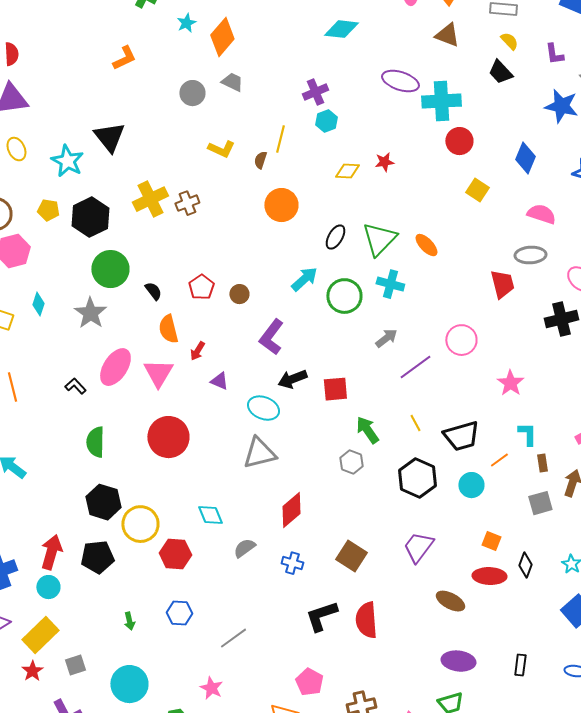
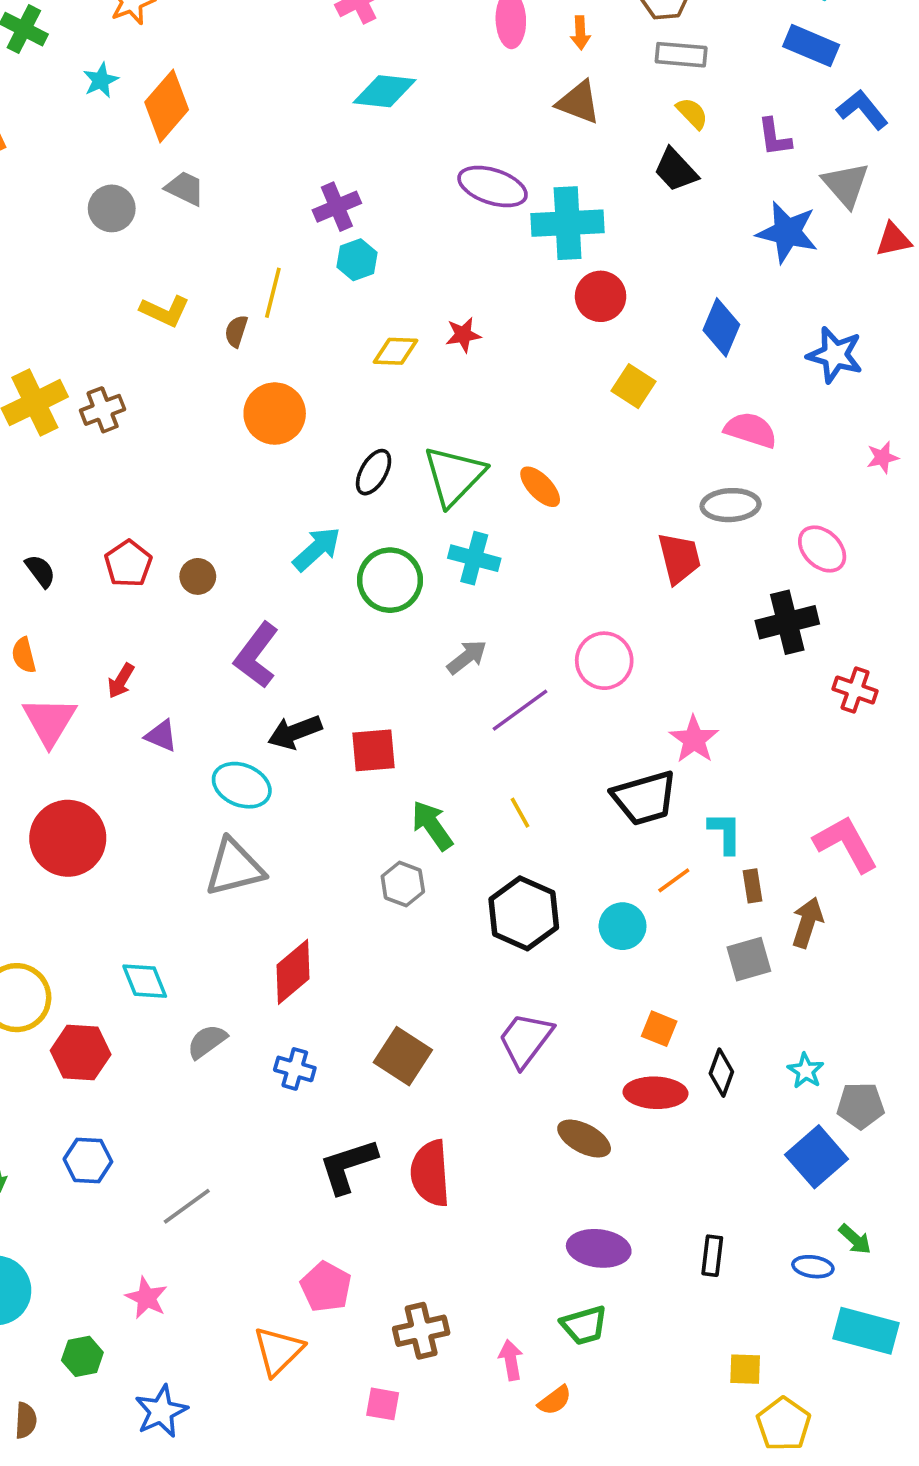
orange semicircle: (168, 329) -> (24, 655), moved, size x0.7
black trapezoid: (461, 436) -> (644, 798), moved

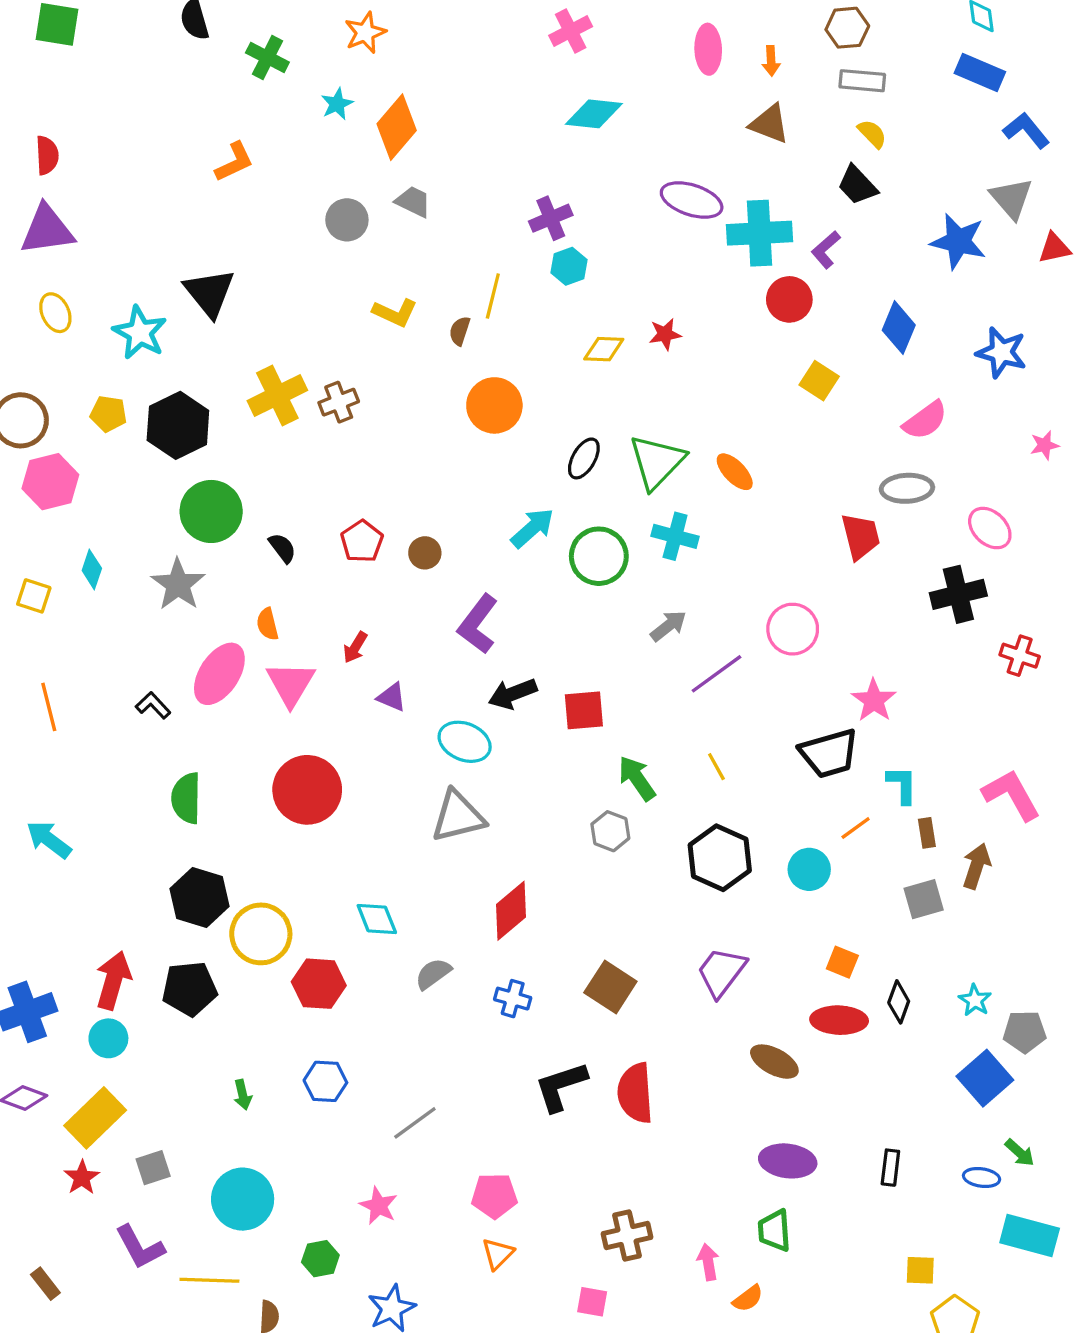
purple L-shape: (774, 137) -> (826, 250), moved, turned 57
pink semicircle: (751, 430) -> (925, 420), turned 126
pink pentagon: (326, 1287) -> (494, 1196), moved, turned -30
green trapezoid: (584, 1325) -> (774, 1231), turned 102
orange triangle: (278, 1351) -> (498, 1254), size x0.7

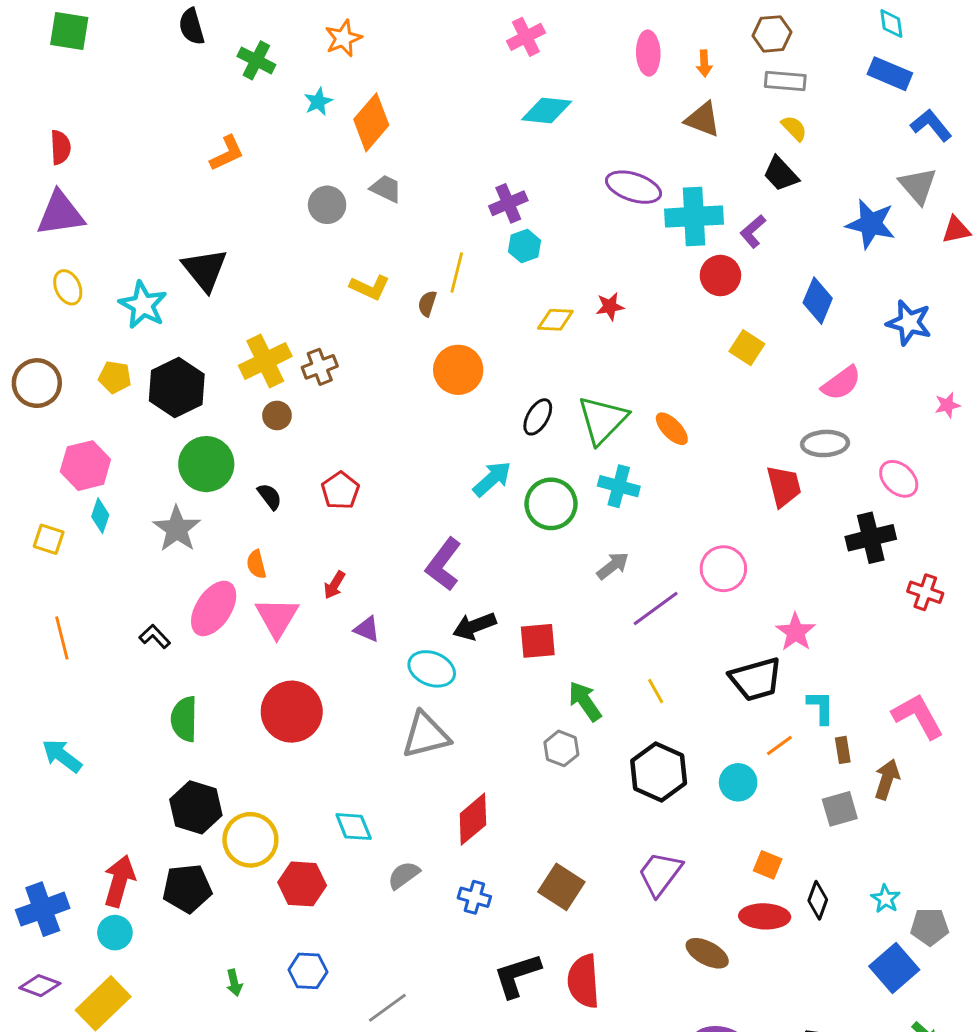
pink hexagon: (50, 482) -> (85, 466), moved
brown circle: (425, 553) -> (277, 415), moved

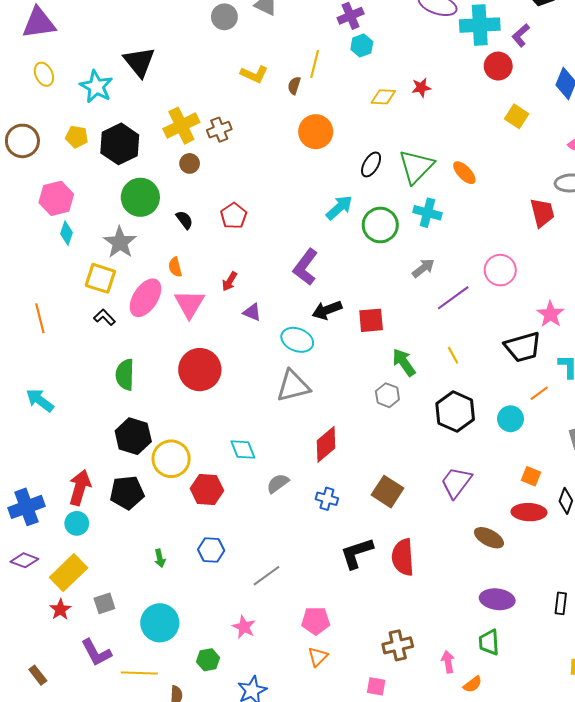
yellow square: (49, 539) -> (100, 278), moved, size x1.4

